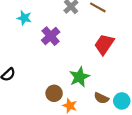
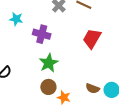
purple cross: (51, 36) -> (42, 34), turned -30
green star: (79, 77) -> (49, 63), moved

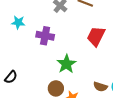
green star: (49, 63) -> (66, 64), moved

